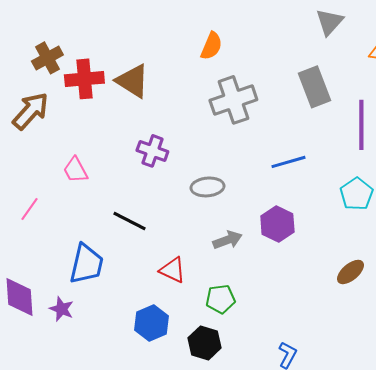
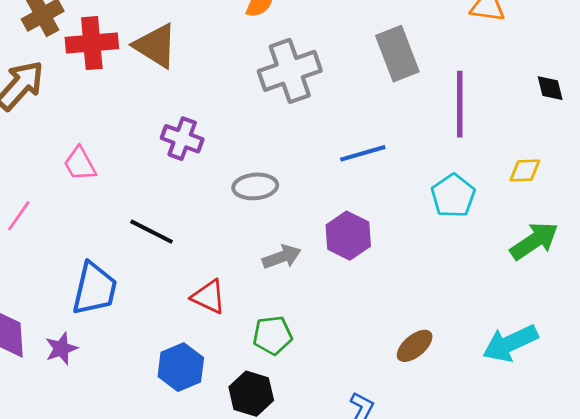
brown ellipse: (350, 272) -> (415, 346), moved
purple star: (61, 309) -> (61, 349), turned 30

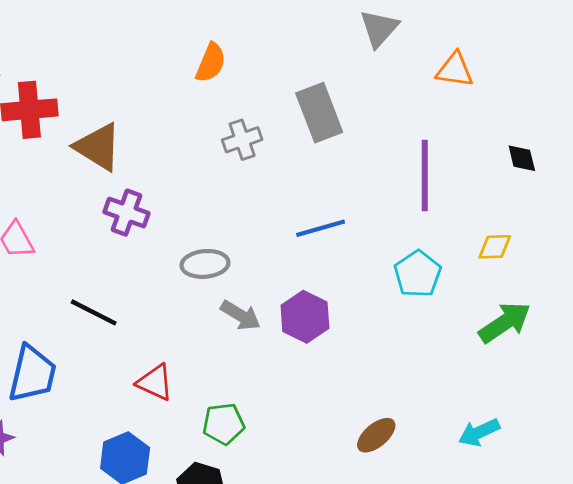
brown triangle: (156, 46) -> (98, 147), moved
gray rectangle: (397, 54) -> (319, 113), moved
gray cross: (290, 71) -> (242, 140), size x0.6
gray arrow: (282, 257) -> (241, 315), moved, turned 51
cyan arrow: (510, 343) -> (479, 432), size x0.7

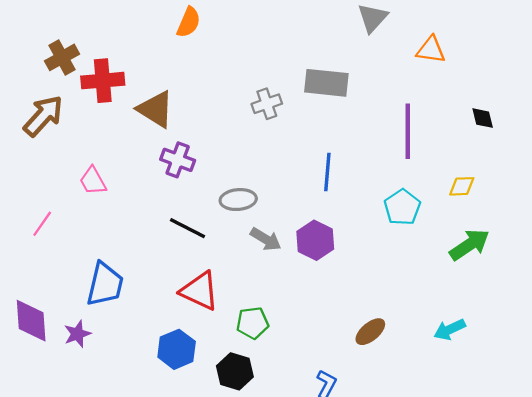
orange semicircle: (211, 63) -> (189, 22), moved
gray rectangle: (319, 113) -> (326, 83), turned -63
blue line: (321, 228) -> (327, 172), turned -69
black line: (94, 312) -> (188, 228), moved
red triangle: (155, 382) -> (200, 291), size x1.4

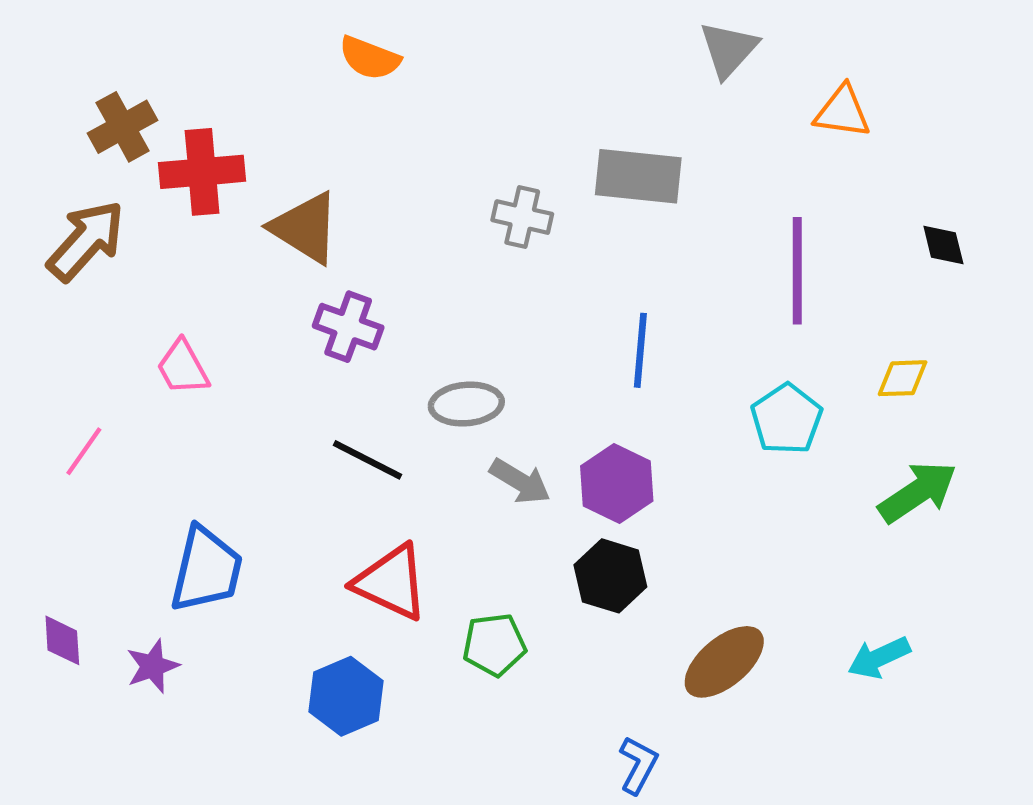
orange semicircle: (189, 22) -> (370, 58), turned 88
gray cross: (267, 104) -> (522, 217), turned 32
purple diamond: (31, 321) -> (62, 640), size x0.6
brown ellipse: (370, 332) -> (724, 662), size x1.4
black hexagon: (235, 371) -> (610, 576), moved

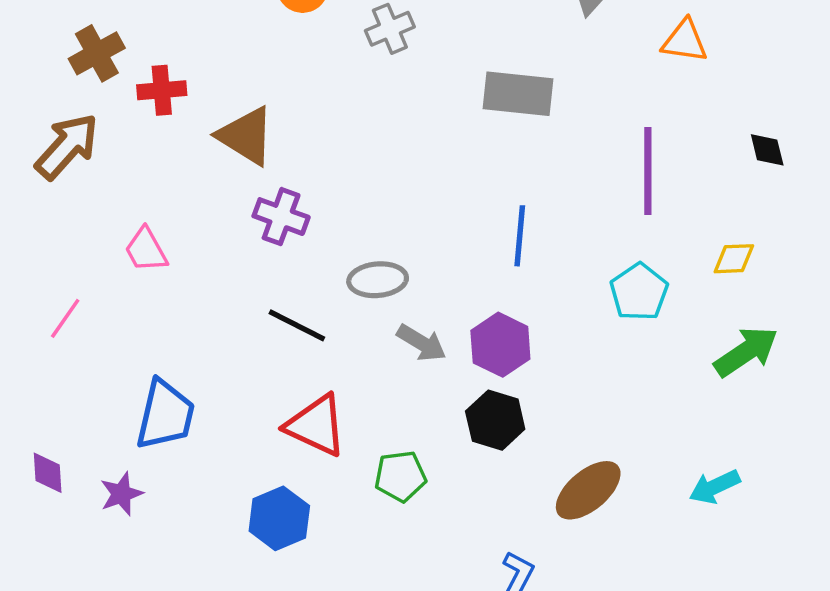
red cross: (202, 172) -> (162, 90), size x0.7
gray cross: (522, 217) -> (390, 29), moved, turned -36

